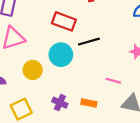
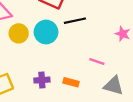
yellow circle: (33, 70) -> (19, 33), moved
purple cross: (60, 103) -> (42, 80), turned -32

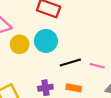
black line: (75, 21) -> (70, 63), moved

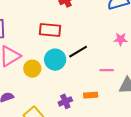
black line: (70, 63) -> (78, 52), moved

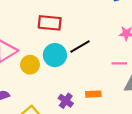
pink line: (107, 70) -> (119, 63), moved
purple cross: (65, 101) -> (66, 101), turned -32

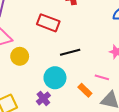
cyan circle: (55, 55) -> (55, 78), moved
orange rectangle: (93, 94) -> (85, 90), moved, turned 32

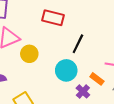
black line: (70, 52) -> (78, 44), turned -42
purple cross: (43, 98) -> (83, 91), moved

